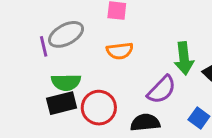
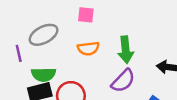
purple line: (44, 46) -> (19, 53), moved
green arrow: (184, 58) -> (126, 50), moved

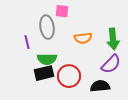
pink square: (86, 15) -> (62, 11), moved
gray ellipse: (44, 35) -> (47, 27), turned -70

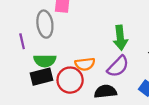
orange semicircle: (83, 38) -> (85, 64), moved

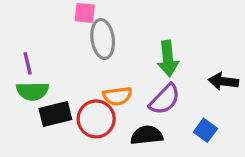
gray ellipse: (45, 24) -> (103, 39), moved
green semicircle: (45, 61) -> (33, 91), moved

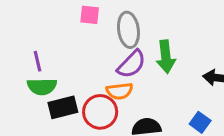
gray ellipse: (103, 39) -> (128, 30), moved
purple semicircle: (165, 99) -> (131, 64), moved

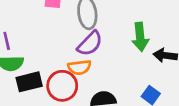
green arrow: (166, 57) -> (140, 37), moved

